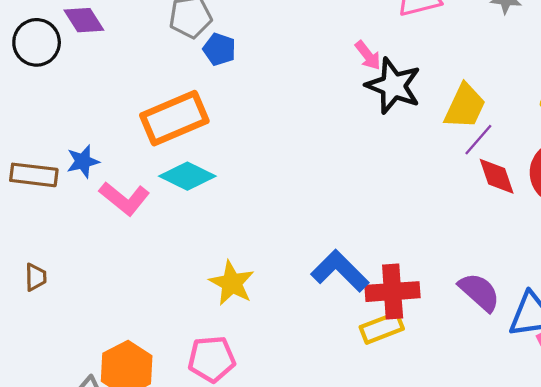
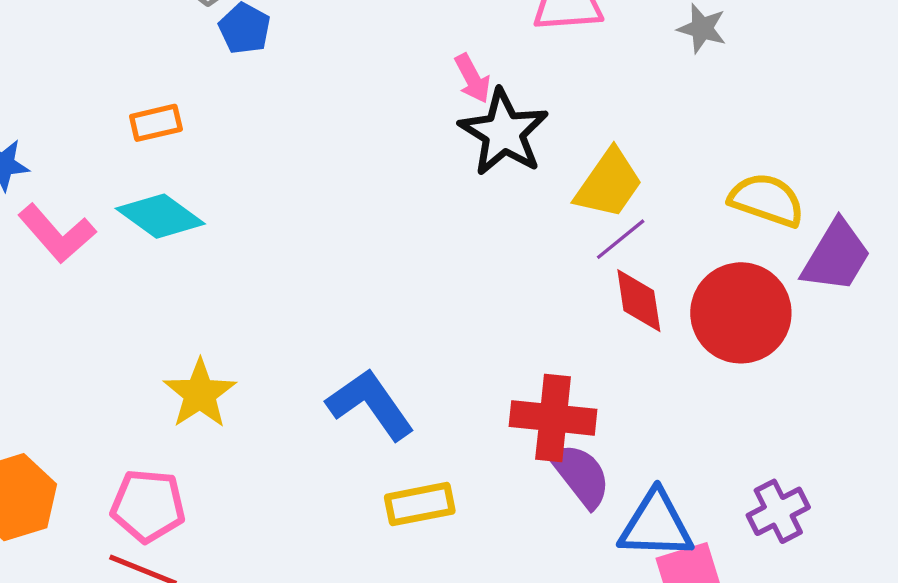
orange rectangle: (174, 118) -> (156, 123), size x0.5
red cross: (393, 292) -> (553, 418), moved

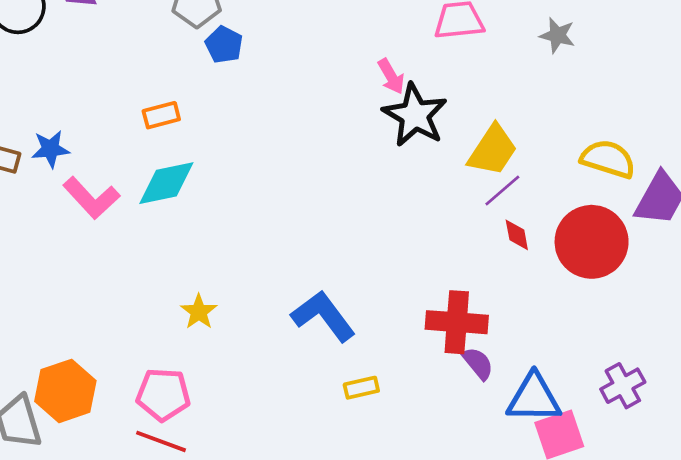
cyan diamond: (160, 216) -> (166, 183), turned -46
red diamond: (639, 301) -> (517, 235), size x0.7
yellow star: (200, 394) -> (199, 312), size x0.7
purple semicircle: (580, 475) -> (478, 363), size x0.7
yellow rectangle: (420, 504) -> (361, 388), size x0.7

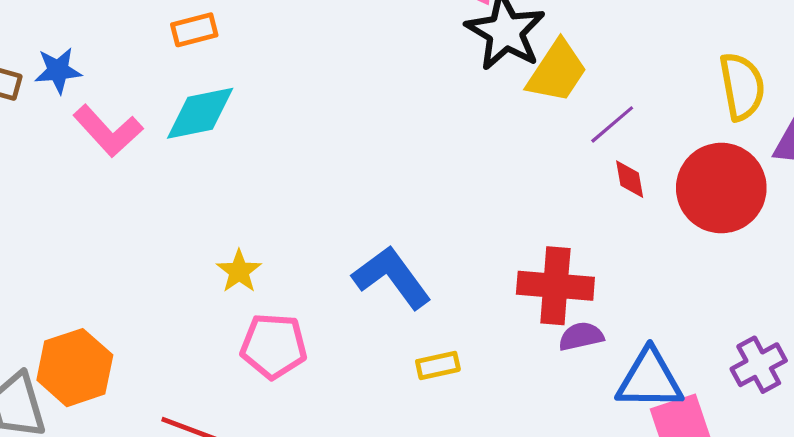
yellow trapezoid: (493, 150) -> (557, 72), moved
yellow semicircle: (608, 159) -> (742, 86), turned 62
purple semicircle: (478, 363) -> (581, 336), turned -63
pink pentagon: (163, 394) -> (274, 346), moved

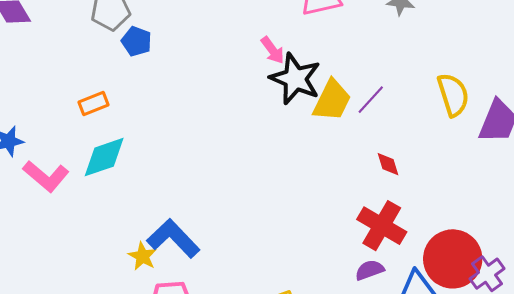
purple line: (612, 124) -> (371, 100), moved
red circle: (721, 188) -> (453, 259), moved
blue L-shape: (392, 277) -> (173, 238), moved
red cross: (555, 286) -> (382, 226), moved, turned 33

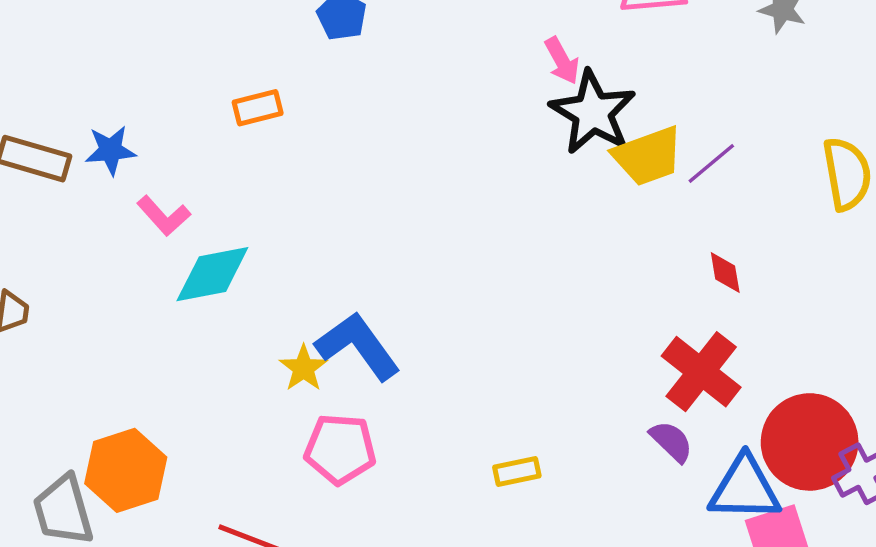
yellow trapezoid: (332, 100) -> (648, 156), turned 36
cyan diamond: (104, 157) -> (212, 274), moved
pink L-shape: (46, 176) -> (164, 216), size x0.7
purple semicircle: (370, 270) -> (671, 441), turned 56

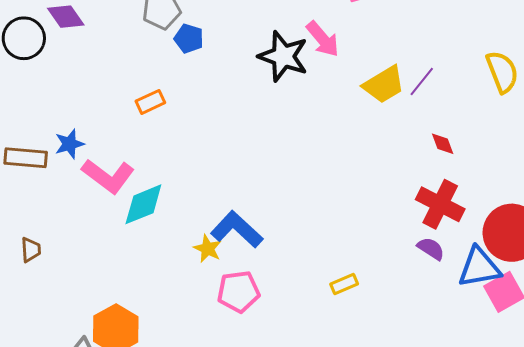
pink arrow: (562, 61) -> (323, 39), size x1.4
black star: (593, 112) -> (283, 56), moved
pink L-shape: (164, 216) -> (108, 176), size x1.6

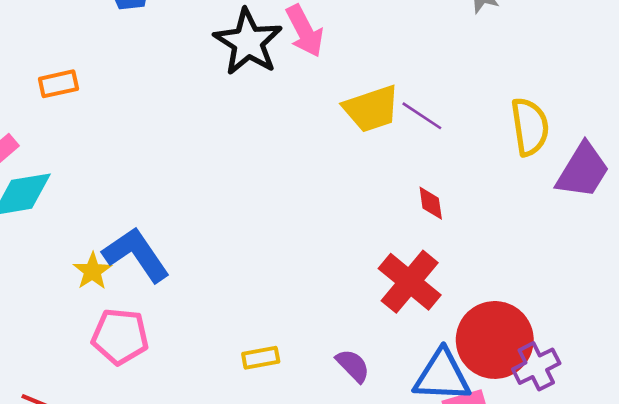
purple line: (422, 82) -> (422, 116), turned 72
orange rectangle: (150, 102) -> (58, 84), moved
purple semicircle: (431, 249) -> (353, 366), moved

